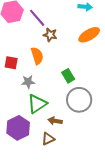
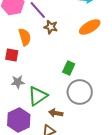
orange semicircle: (37, 56) -> (25, 37), moved
green rectangle: (68, 76) -> (69, 68), turned 56
gray star: (28, 82) -> (18, 82), moved

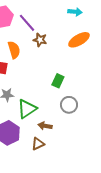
gray circle: (80, 92) -> (69, 105), size x0.7

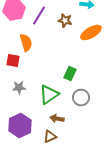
purple line: (27, 23) -> (39, 15), turned 72
brown star: (40, 40) -> (65, 20), moved
green triangle: (27, 109) -> (49, 94), moved

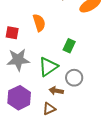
orange semicircle: (26, 42) -> (39, 23), moved
gray star: (19, 87) -> (18, 60), size x1.6
gray circle: (81, 97) -> (74, 78), moved

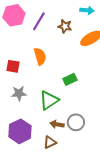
green rectangle: (69, 46) -> (70, 79), turned 40
gray star: (18, 60) -> (19, 93), size x0.7
gray circle: (74, 78) -> (76, 122), moved

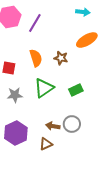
brown star: (65, 26) -> (61, 58), moved
green rectangle: (70, 79) -> (76, 90), moved
green triangle: (49, 100) -> (44, 88), moved

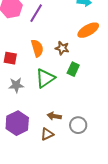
green rectangle: (76, 90) -> (73, 69), moved, turned -40
gray circle: (72, 124) -> (78, 125), moved

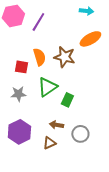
brown star: (62, 48) -> (64, 57), size x1.5
red square: (10, 58) -> (21, 67), moved
green rectangle: (73, 69) -> (67, 100), moved

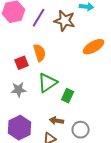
orange ellipse: (90, 39) -> (94, 47), moved
brown star: (64, 57) -> (65, 21), moved
red square: (21, 67) -> (22, 63), turned -32

